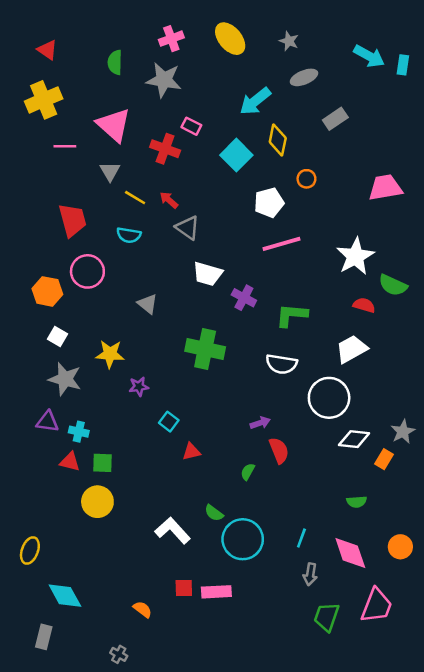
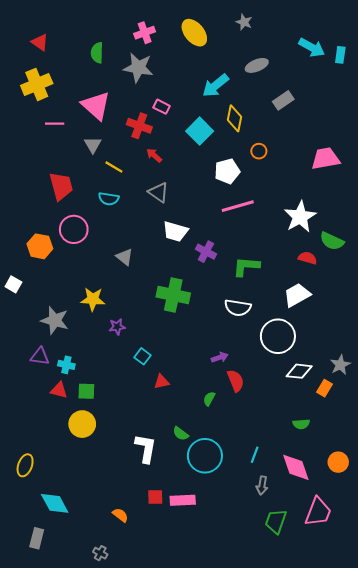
gray star: (289, 41) -> (244, 22), moved
red arrow: (169, 200) -> (154, 155), moved
white square: (57, 336) -> (13, 284), moved
white L-shape: (173, 530) -> (146, 448), turned 52

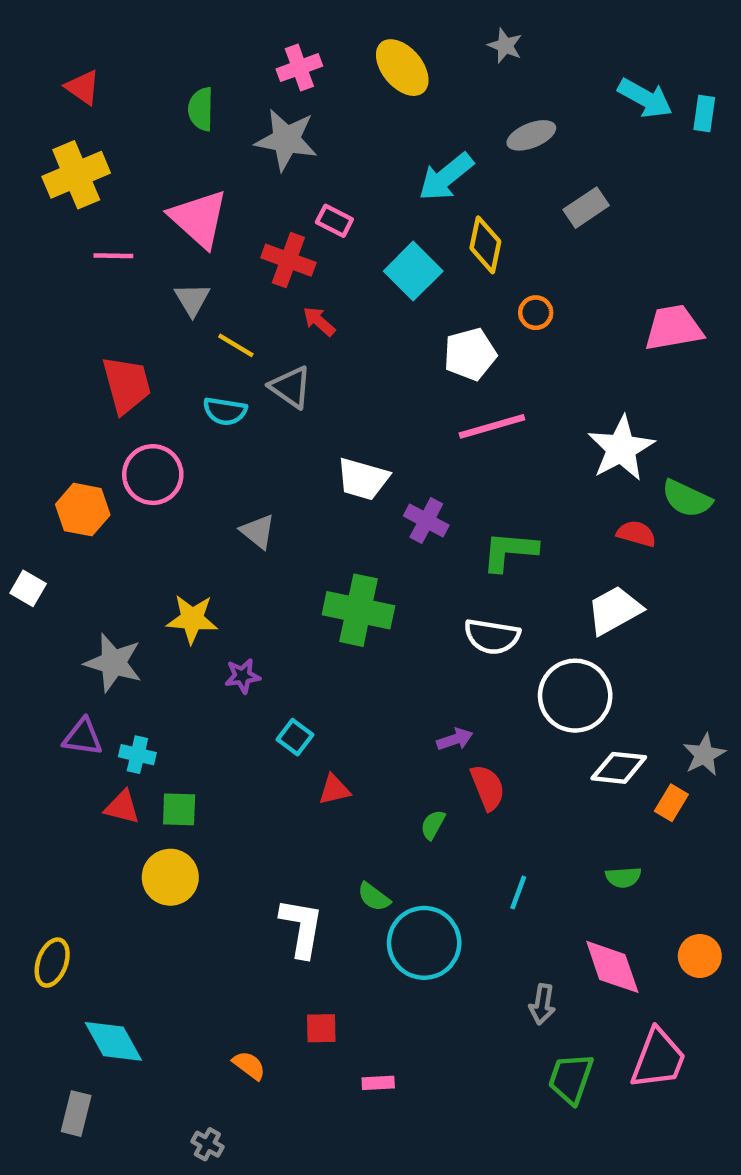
gray triangle: (158, 192) -> (291, 387), moved
cyan line: (255, 455) -> (518, 893), moved
pink rectangle: (183, 500) -> (378, 1083), moved, size x0.6

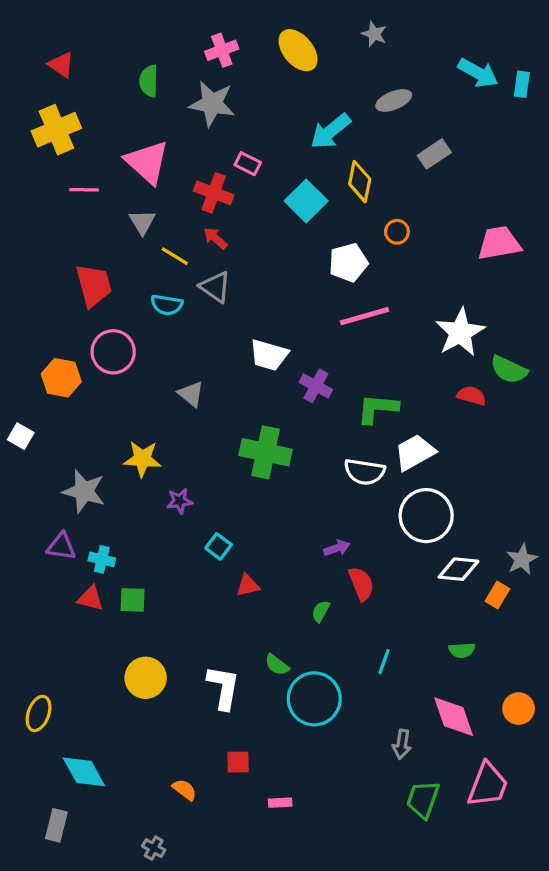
red arrow: (319, 321) -> (215, 238), moved
white trapezoid: (614, 610) -> (415, 452), moved
yellow circle: (170, 877) -> (146, 678), moved

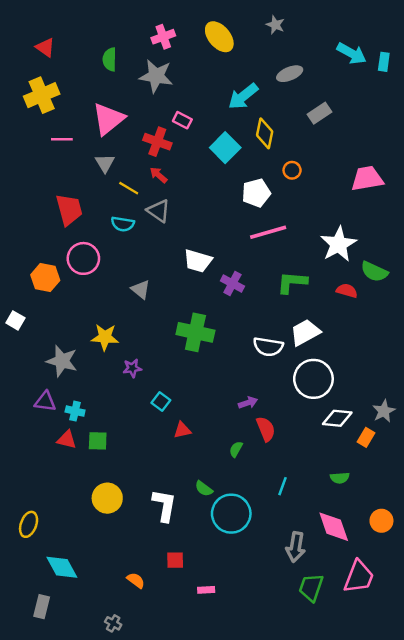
pink triangle: (147, 162) -> (108, 119), turned 39
green L-shape: (377, 409) -> (292, 282), moved
gray arrow: (402, 744) -> (296, 547), size x1.4

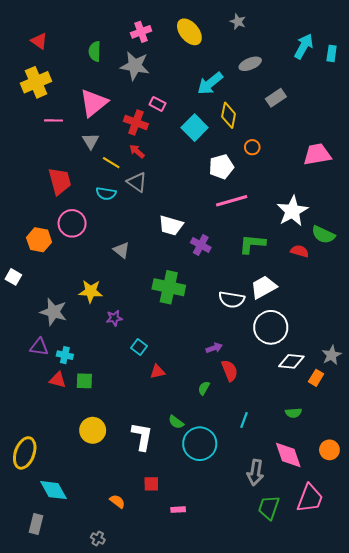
cyan arrow: (352, 53) -> (304, 46), turned -90
yellow ellipse: (29, 524) -> (25, 453), size x1.4

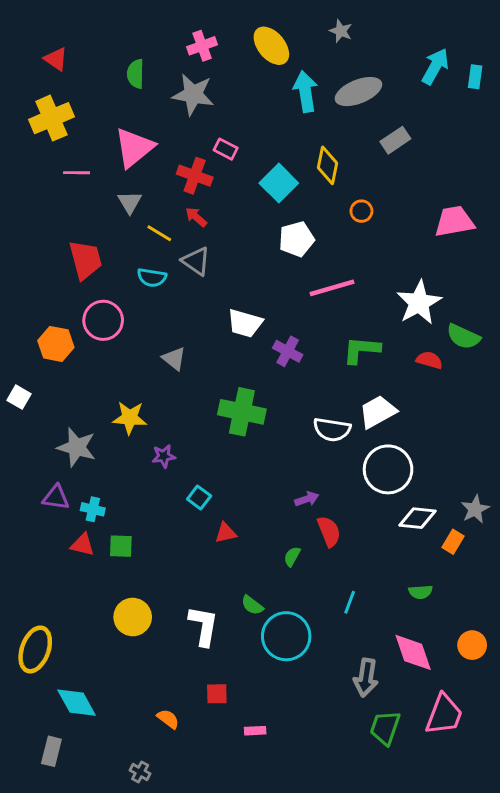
gray ellipse: (250, 64) -> (358, 92), size x1.4
cyan arrow: (210, 83) -> (305, 92), moved, turned 120
white pentagon: (221, 167) -> (296, 239), moved

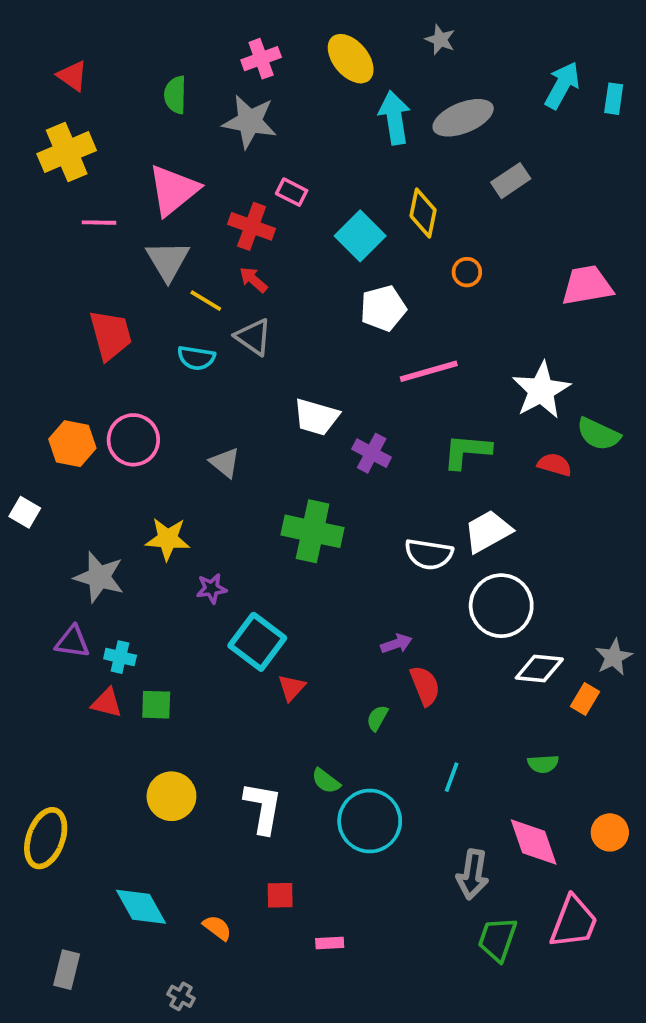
gray triangle: (130, 202) -> (168, 261), size x1.4
pink circle: (103, 320) -> (133, 440), moved
cyan square: (199, 497) -> (257, 642), size x1.8
red triangle: (226, 533) -> (292, 688), turned -35
cyan diamond: (77, 703) -> (141, 907), moved

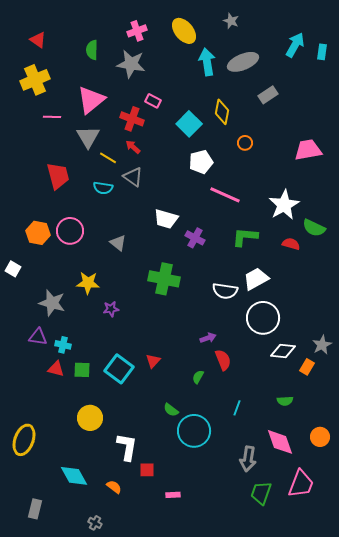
pink line: (429, 371) -> (225, 195), turned 40
cyan square: (257, 642) -> (119, 369), moved
white L-shape: (263, 808) -> (127, 447), moved

